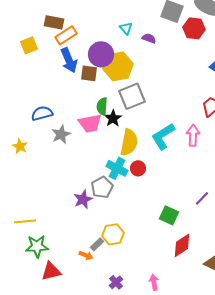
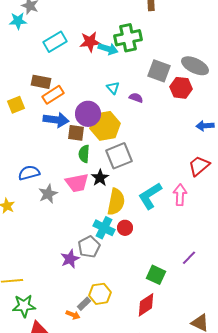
blue arrow: (69, 60) -> (56, 120), turned -60
green semicircle: (102, 106) -> (84, 154), moved
red diamond: (182, 245) -> (146, 305), moved

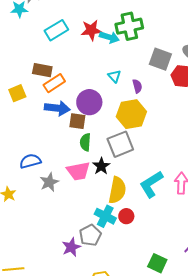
purple semicircle: (136, 98) -> (137, 86), turned 56
yellow hexagon: (105, 126) -> (131, 114), moved

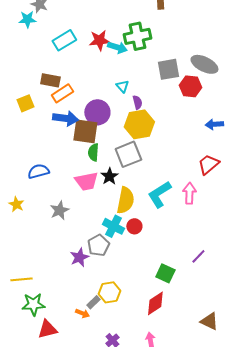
gray square: (160, 59) -> (168, 69), turned -30
purple semicircle: (137, 86) -> (137, 102), moved
brown square: (77, 121) -> (85, 131), size x1.5
gray star: (49, 182) -> (59, 210), moved

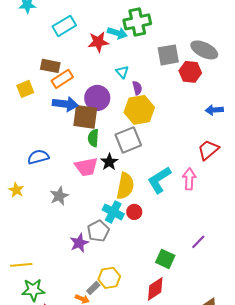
red star: (99, 40) -> (98, 42), moved

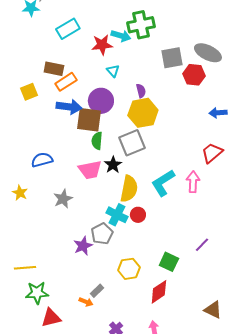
cyan triangle: (122, 72) -> (113, 71), moved
yellow hexagon: (109, 278) -> (129, 269), moved

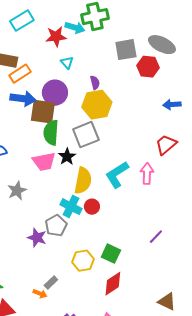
green semicircle: (97, 141) -> (51, 133), size x1.4
purple star: (83, 246) -> (37, 238), turned -30
green square: (169, 262) -> (111, 254), moved

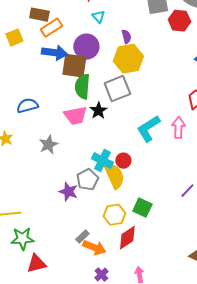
yellow semicircle: (83, 181) -> (114, 176), moved, turned -36
red diamond: (113, 284) -> (127, 238), moved
orange arrow: (40, 294) -> (94, 248), moved, size x1.6

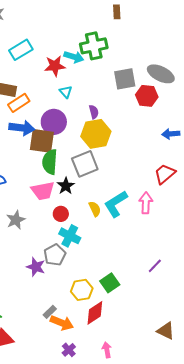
red circle: (123, 161) -> (61, 214), moved
yellow semicircle: (114, 176) -> (95, 209), moved, size x0.6
green square: (142, 208) -> (110, 283), turned 30

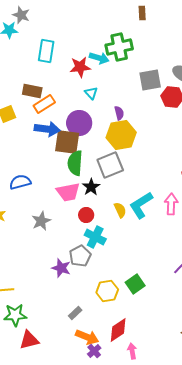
cyan rectangle: (21, 50) -> (46, 51), turned -50
red diamond: (95, 313) -> (118, 330), moved
orange arrow: (62, 323) -> (87, 337), moved

